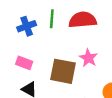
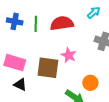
blue cross: (27, 26) -> (15, 21), moved, turned 35
pink rectangle: (24, 63) -> (15, 63), size x1.5

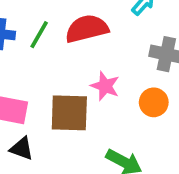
green line: (36, 24) -> (39, 35), turned 35
orange circle: (90, 83) -> (154, 102), moved

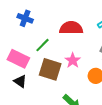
green line: (39, 35) -> (43, 45), moved

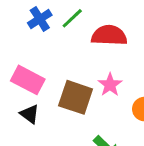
blue cross: (25, 18) -> (40, 19), turned 35
green line: (43, 45) -> (72, 18), moved

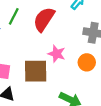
red semicircle: (109, 35) -> (44, 19), turned -40

